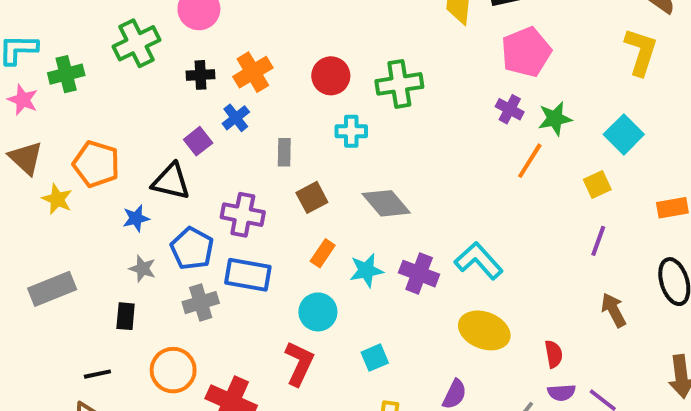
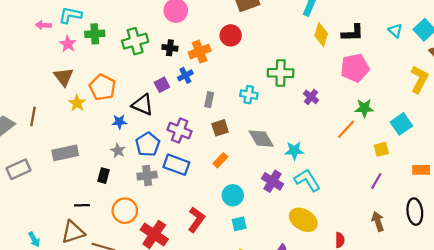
green cross: (137, 43) -> (135, 41), moved
red circle: (331, 76) -> (231, 35), moved
purple cross: (510, 109) -> (311, 97), moved
cyan star: (366, 270) -> (294, 151), moved
cyan circle: (318, 312) -> (233, 195), moved

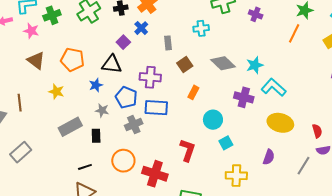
yellow star: (77, 103) -> (56, 92), moved
gray rectangle: (65, 153) -> (70, 127), moved

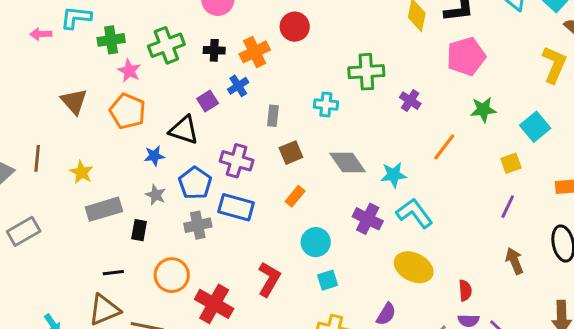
pink star: (31, 31) -> (129, 71), moved
orange line: (294, 33) -> (444, 147), moved
yellow star: (56, 92) -> (82, 172), moved

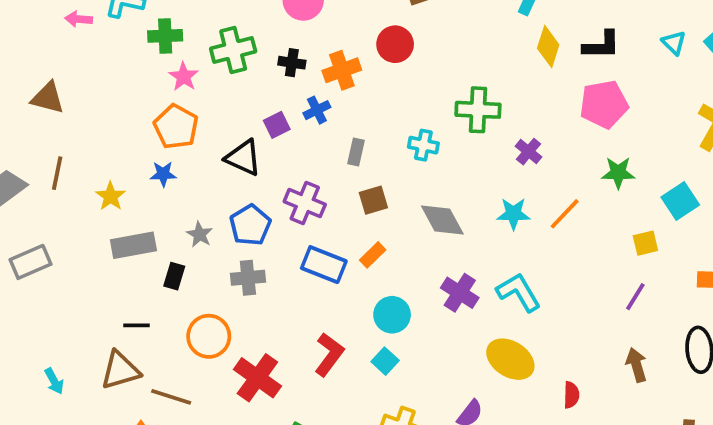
brown triangle: (74, 101) -> (48, 98), moved, turned -40
blue star: (154, 156) -> (163, 174), moved
cyan star: (394, 175) -> (513, 214), moved
blue rectangle: (236, 207) -> (324, 265), moved
cyan square: (328, 280) -> (385, 361), moved, turned -36

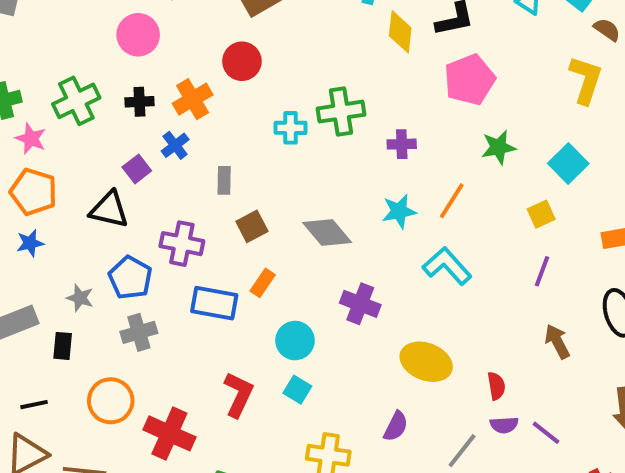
cyan cross: (423, 145) -> (291, 128), moved
purple cross: (529, 152) -> (402, 144), turned -30
cyan L-shape: (519, 292) -> (447, 266), moved

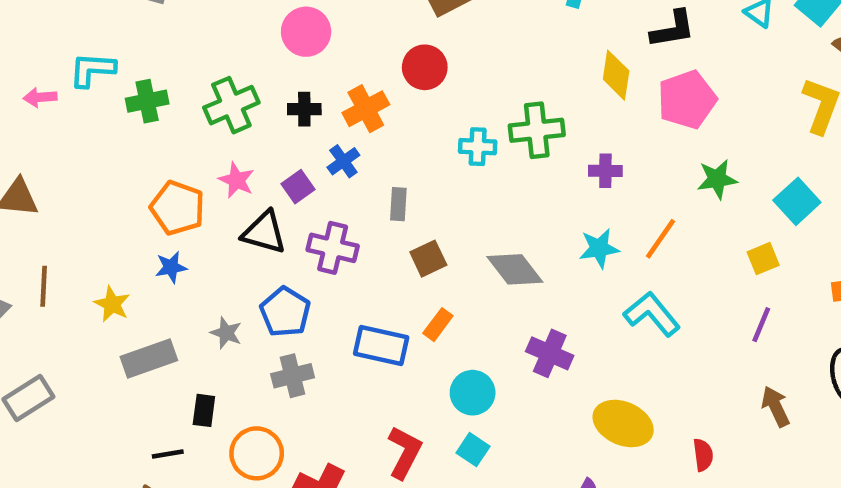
yellow diamond: (400, 32) -> (616, 75), moved
pink star: (31, 139) -> (236, 180), moved
purple cross: (182, 244) -> (333, 248), moved
black rectangle: (63, 346) -> (204, 410), moved

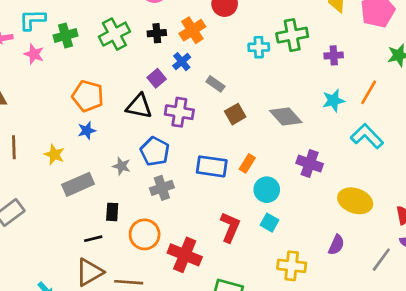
pink star: (236, 180) -> (34, 54), moved
gray rectangle: (398, 204) -> (215, 84), turned -54
orange rectangle: (438, 325) -> (247, 163), moved

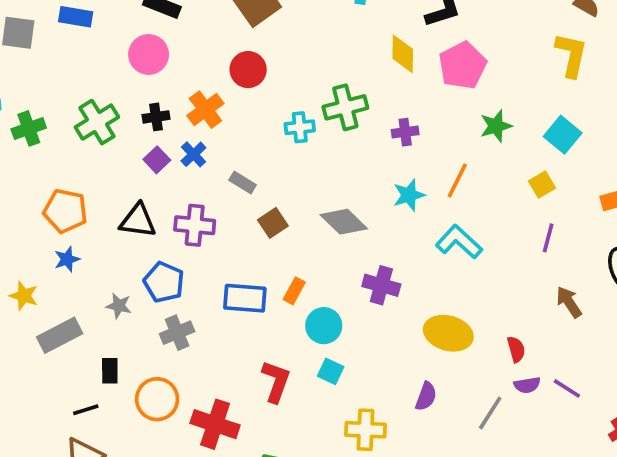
purple square: (157, 78) -> (157, 160), moved

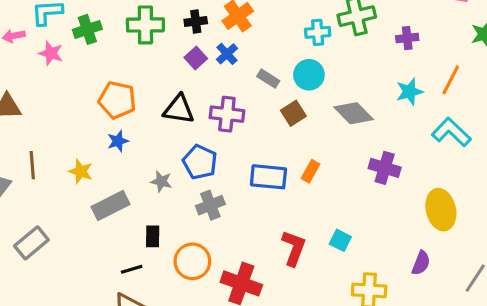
green cross: (97, 122) -> (145, 25), turned 30
cyan circle: (324, 326) -> (309, 75), moved
yellow ellipse: (448, 333) -> (441, 210), turned 60

